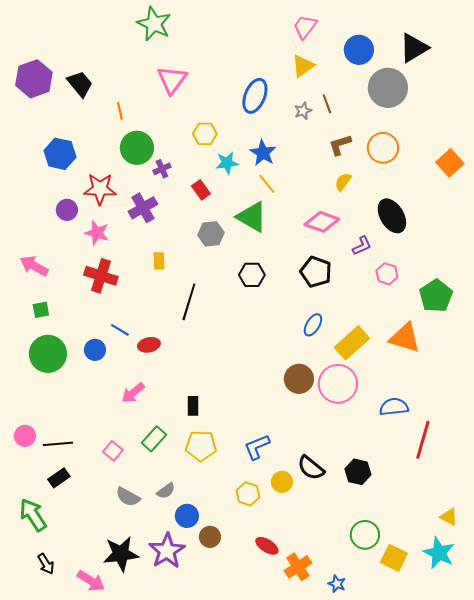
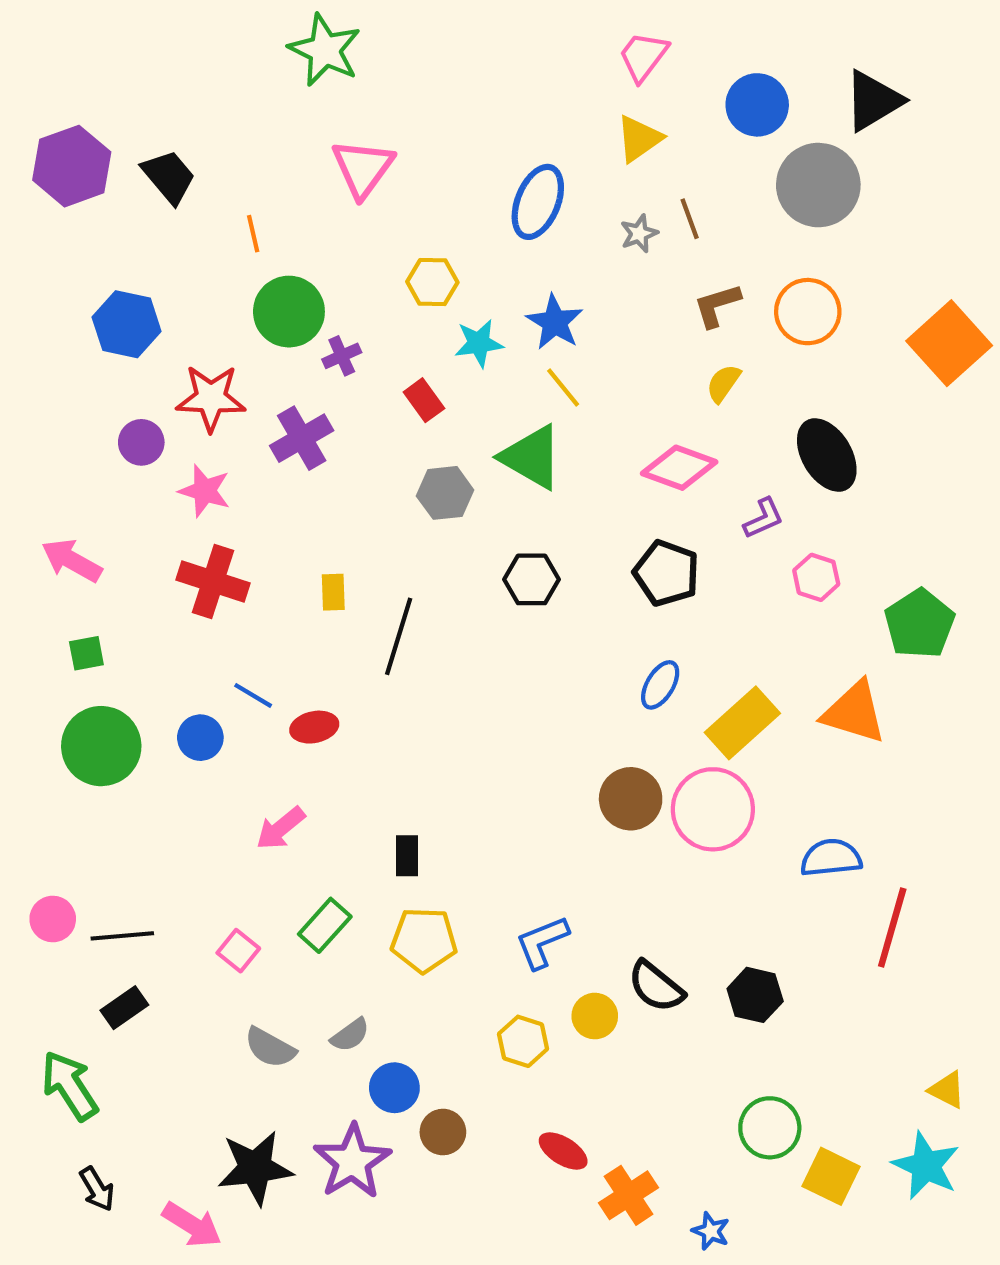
orange square: (450, 163) -> (949, 343), size x1.4
yellow rectangle: (159, 261) -> (333, 592), moved

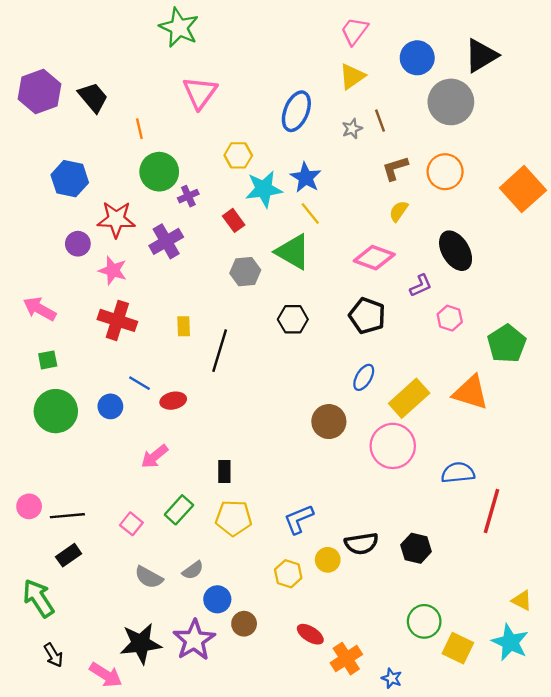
cyan star: (479, 343) -> (264, 189), size x1.4
brown circle: (631, 799) -> (329, 422), moved
black semicircle: (656, 986) -> (361, 544), turned -48

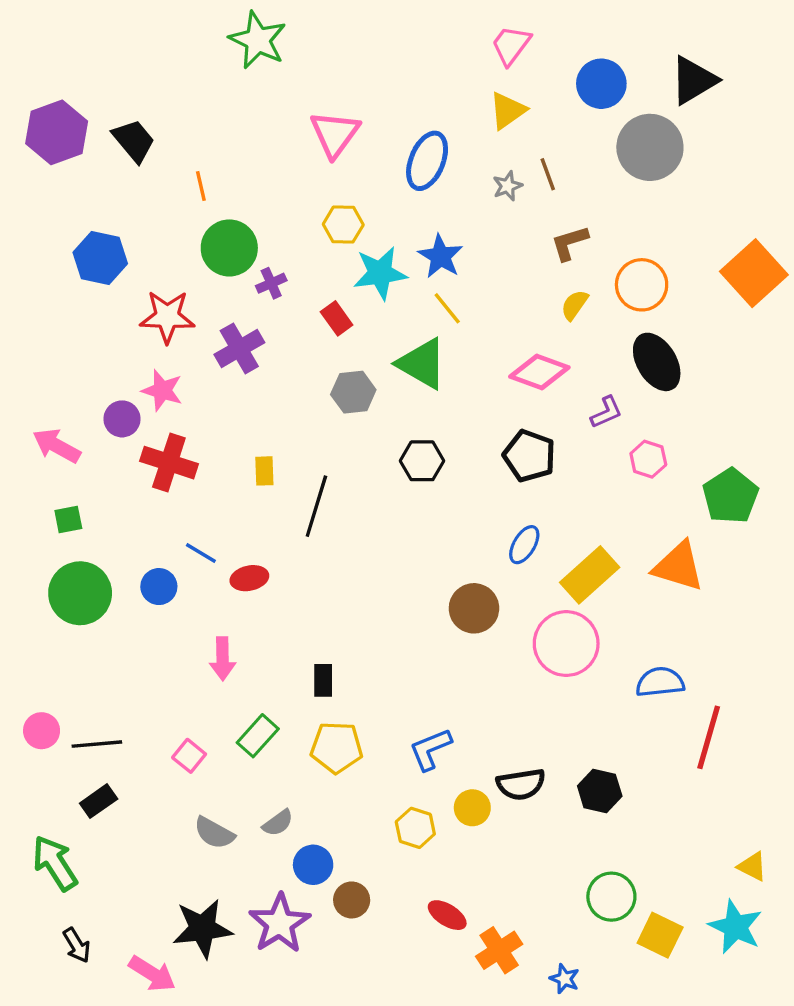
pink triangle: (200, 93) -> (335, 134), moved
orange circle: (445, 172) -> (642, 285), moved
purple circle: (78, 244) -> (122, 419), moved
pink arrow: (155, 456) -> (223, 659), turned -52

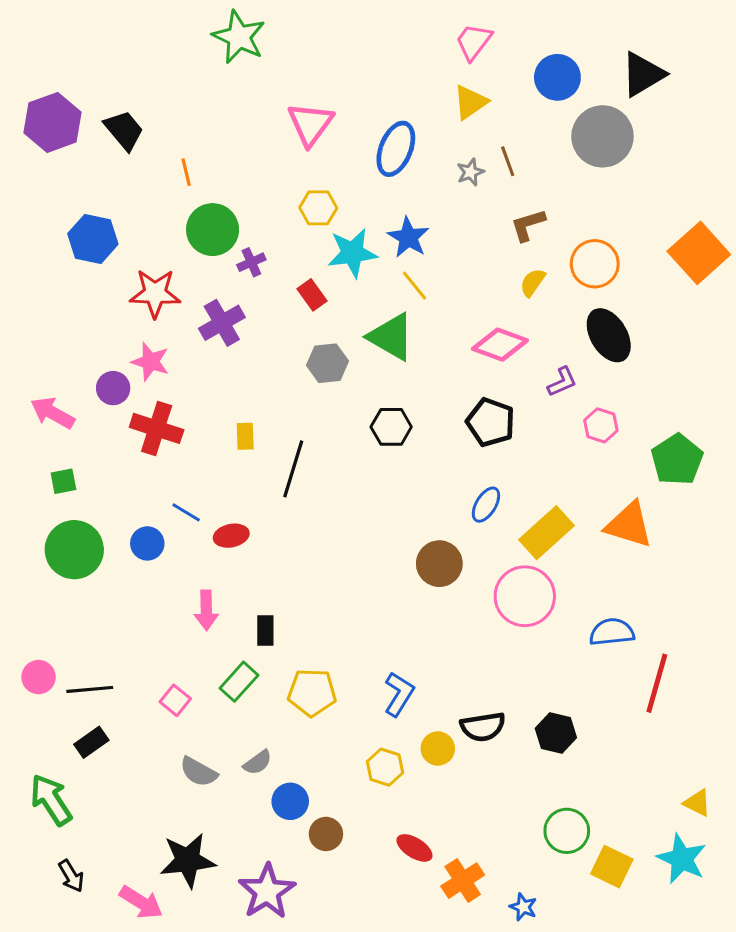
black rectangle: (323, 680) -> (265, 630), moved
blue L-shape: (430, 749) -> (399, 694), turned 144
purple star: (280, 923) -> (267, 891), moved

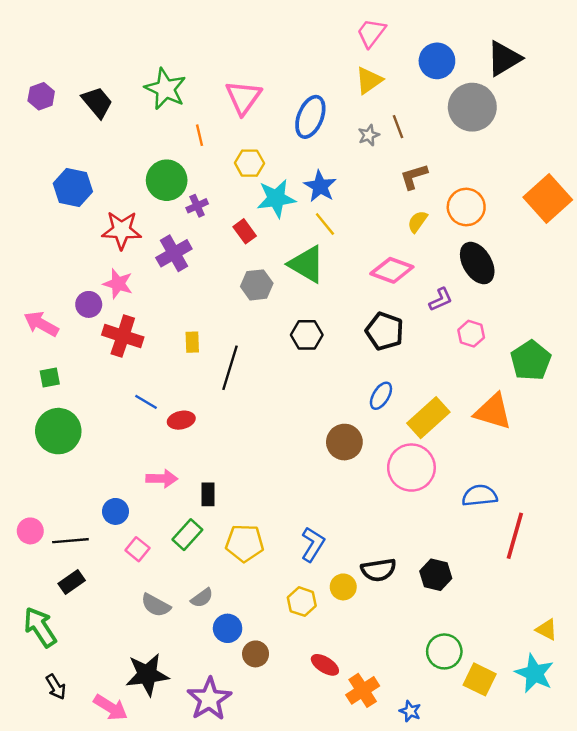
green star: (239, 37) -> (165, 89), moved
purple hexagon: (53, 122) -> (41, 96), size x0.6
orange line: (186, 172) -> (200, 135), moved
blue circle: (147, 543) -> (116, 511), moved
pink arrow: (206, 610) -> (162, 479), turned -88

